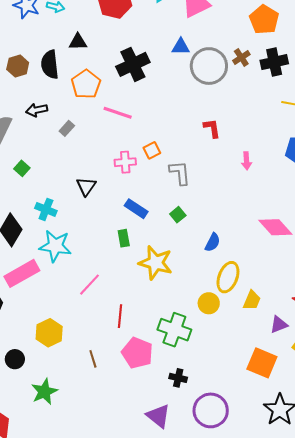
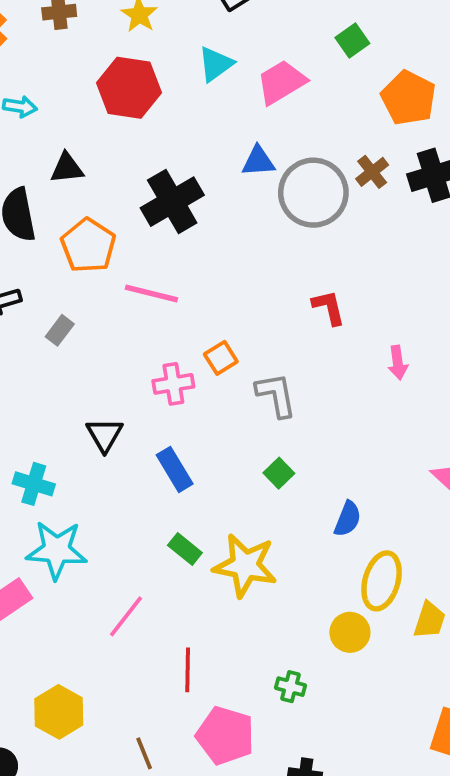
blue rectangle: (136, 209) -> (175, 469), moved, turned 30
green rectangle: (124, 238) -> (185, 549), moved, turned -36
green cross: (174, 330) -> (291, 687), size x0.5

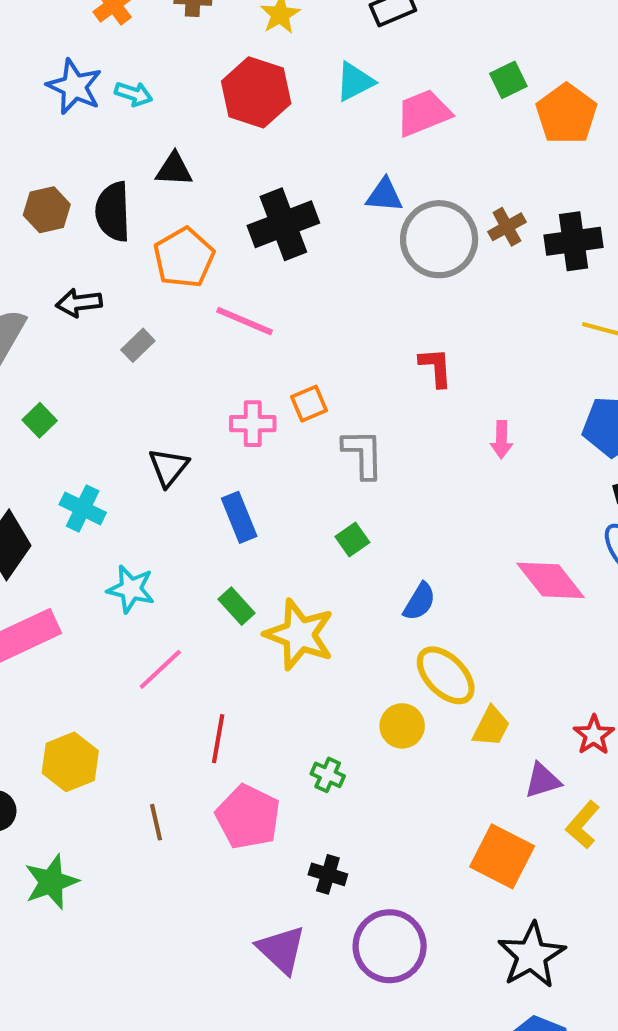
orange pentagon: (408, 98) -> (566, 114), moved
cyan star: (57, 550) -> (131, 589), moved, size x0.7
yellow ellipse: (382, 581) -> (446, 675), turned -70

